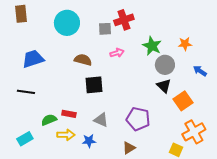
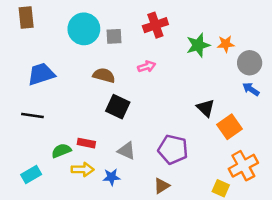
gray square: (105, 29) -> (114, 36), moved
orange star: (185, 44) -> (226, 44), moved
green star: (152, 46) -> (198, 45), moved, turned 30
gray circle: (165, 65) -> (250, 63), moved
black square: (94, 85) -> (118, 107), turned 30

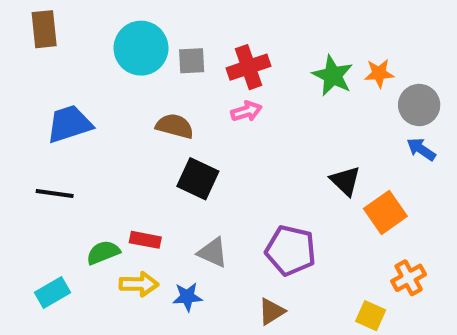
red cross: (155, 25) -> (248, 67), moved
green star: (198, 45) -> (333, 76), turned -30
orange cross: (243, 166) -> (409, 278), size x0.7

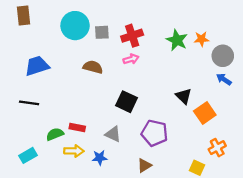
black square: (198, 179) -> (127, 102), moved

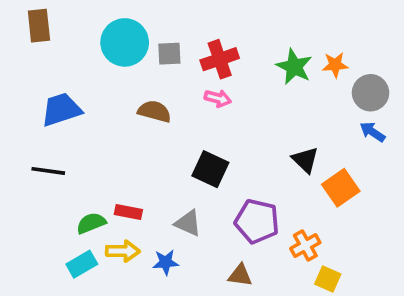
pink arrow: (131, 59) -> (218, 98), turned 32
orange cross: (217, 148) -> (305, 245), moved
cyan rectangle: (28, 155) -> (82, 264), moved
brown triangle: (144, 166) -> (240, 275), turned 40

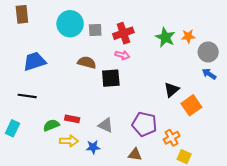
black triangle: (305, 160) -> (172, 90), turned 35
black square: (210, 169) -> (111, 78), moved, turned -30
cyan rectangle: (82, 264) -> (13, 128), moved, turned -35

